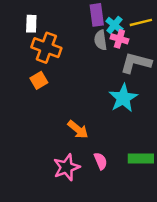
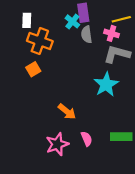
cyan cross: (114, 25) -> (72, 21), moved
pink cross: (119, 39) -> (111, 33), moved

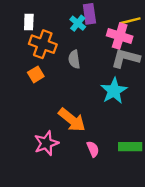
pink cross: (111, 33) -> (120, 36), size x1.5
gray semicircle: (87, 34) -> (74, 59), moved
orange arrow: (67, 112) -> (72, 120), size x1.4
pink star: (57, 144) -> (46, 143), moved

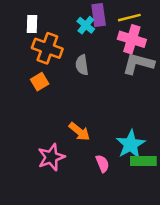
yellow line: (130, 21) -> (129, 18), moved
cyan star: (114, 91) -> (131, 144), moved
orange arrow: (72, 120) -> (79, 132), size x0.7

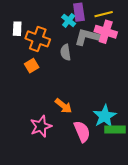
white rectangle: (32, 24) -> (17, 29), moved
gray L-shape: (138, 64) -> (87, 37), moved
pink semicircle: (102, 164) -> (82, 132), size x1.5

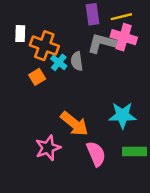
cyan cross: (69, 20) -> (59, 62), moved
orange arrow: (63, 106) -> (74, 124), size x1.4
cyan star: (105, 116) -> (123, 115), moved, turned 30

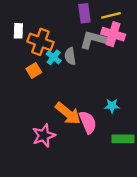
cyan star: (123, 115) -> (112, 106), size x0.6
pink semicircle: (96, 154) -> (88, 122), moved

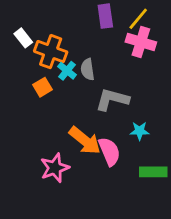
yellow line: (111, 15) -> (138, 19), turned -36
white rectangle: (18, 31) -> (23, 38), turned -40
gray L-shape: (93, 40) -> (112, 99), moved

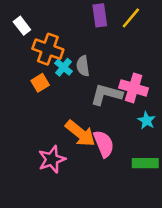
white rectangle: (23, 38) -> (22, 26), moved
pink cross: (141, 42) -> (134, 88), moved
cyan star: (140, 131) -> (147, 120), moved, turned 30

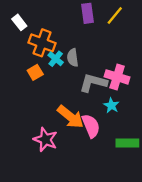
cyan star: (147, 120) -> (111, 105), moved
pink star: (52, 159) -> (45, 140), turned -30

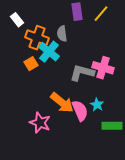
gray semicircle: (73, 58) -> (62, 34), moved
cyan cross: (56, 59) -> (49, 52), size x1.5
cyan star: (111, 105) -> (97, 105), moved

